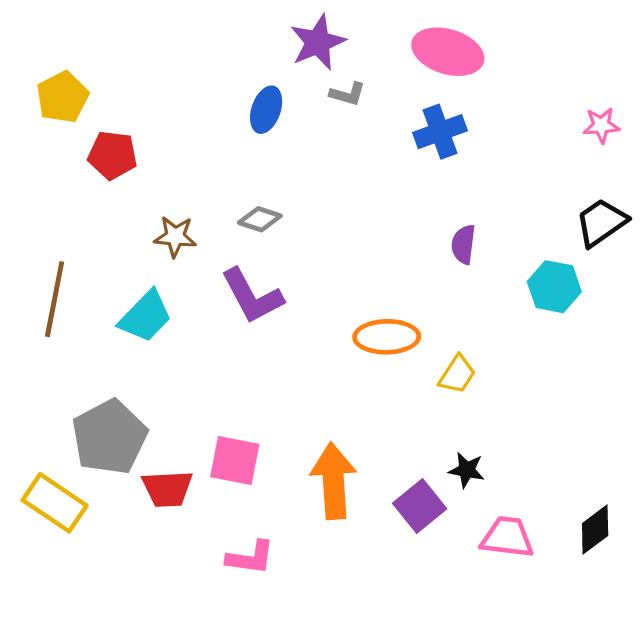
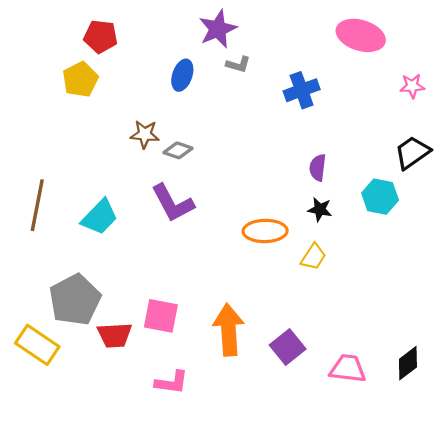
pink ellipse: (448, 52) -> (361, 35), moved
yellow pentagon: (62, 97) -> (80, 79), moved
red pentagon: (113, 155) -> (101, 37), moved
brown star: (175, 237) -> (145, 134), moved
black star: (467, 470) -> (320, 209), moved

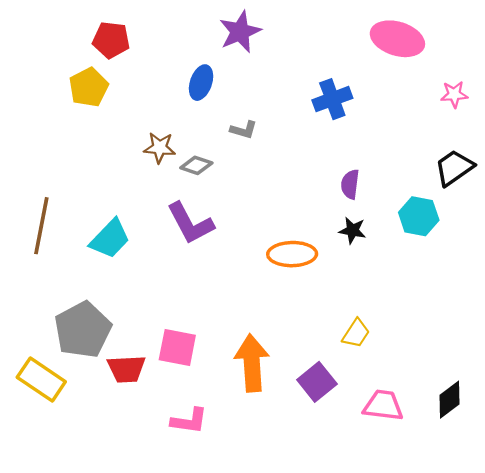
gray L-shape: (238, 64) -> (244, 130), moved
yellow trapezoid: (313, 257) -> (356, 333), moved

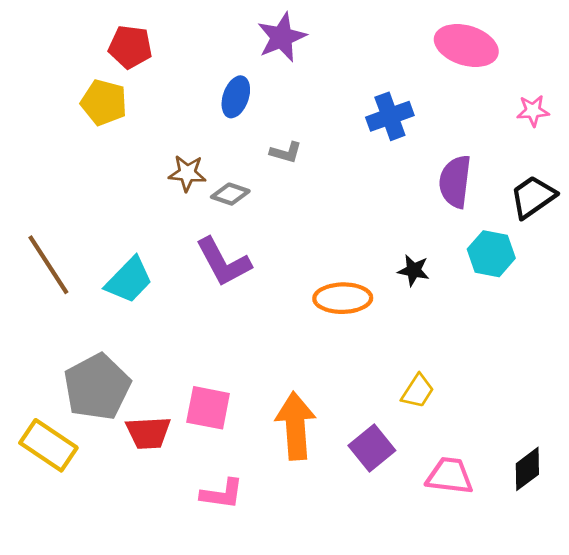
yellow pentagon: (89, 87) -> (104, 102), turned -30
purple semicircle: (350, 184) -> (455, 182), moved, size x1.5
brown line: (41, 226) -> (48, 265), turned -44

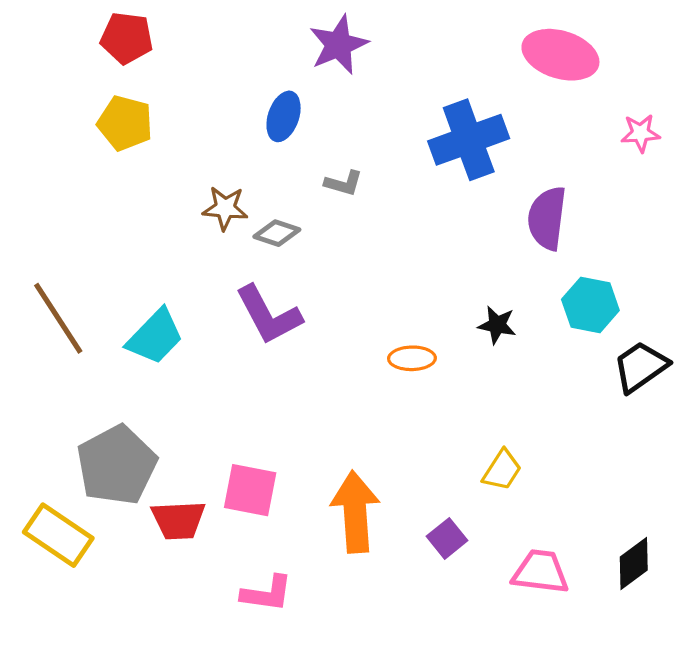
red pentagon: (130, 47) -> (127, 38), moved
blue cross: (390, 116) -> (469, 140), size x1.4
black trapezoid: (533, 197) -> (641, 367), moved
orange ellipse: (343, 298) -> (412, 358), size x0.7
purple square: (372, 448) -> (447, 538), size x0.7

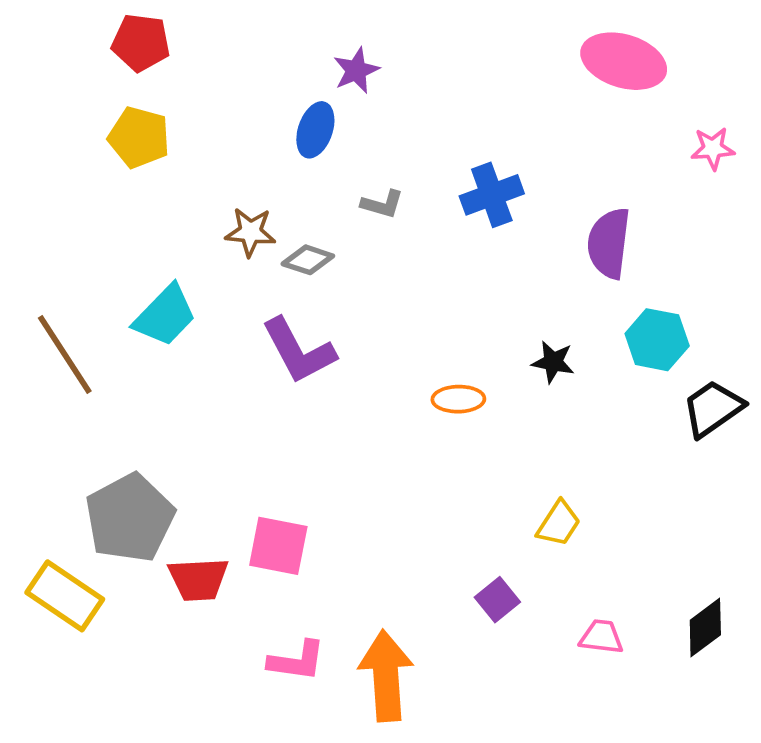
purple star: (339, 45) -> (356, 70), moved, size x0.7
blue cross: (469, 140) -> (492, 195), moved, size x0.7
cyan trapezoid: (155, 337) -> (165, 316), moved
orange arrow: (355, 512) -> (386, 676), moved
pink trapezoid: (540, 572) -> (601, 637), size x0.7

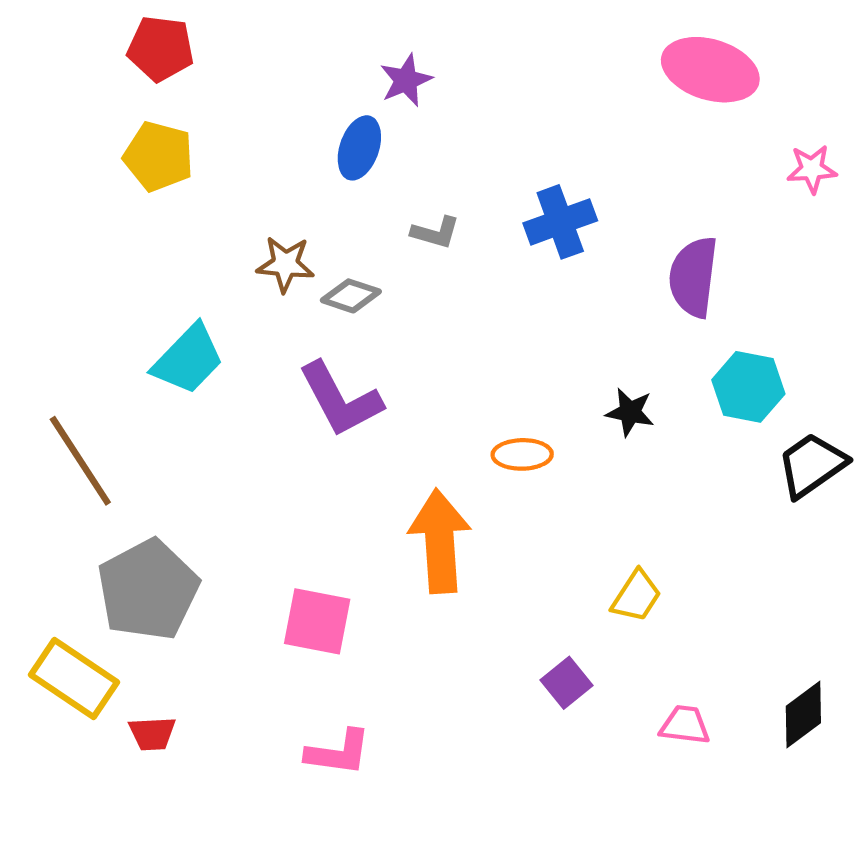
brown line: (65, 355) -> (80, 461), moved
red trapezoid: (198, 579) -> (152, 733), moved, size x0.7
orange arrow: (386, 676) -> (440, 541), moved

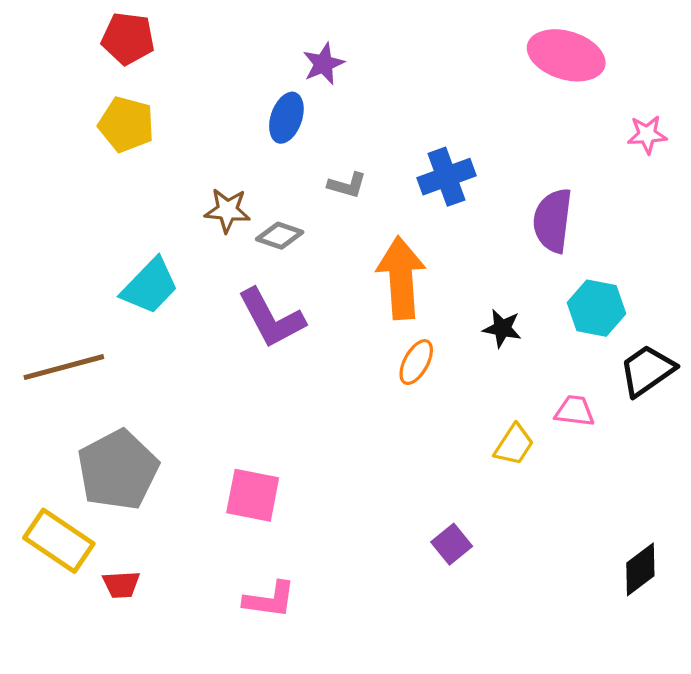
orange ellipse: (522, 454) -> (416, 362), turned -60
brown line: (80, 461) -> (64, 367), turned -72
orange arrow: (440, 541) -> (401, 278), moved
yellow trapezoid: (636, 596) -> (514, 445), moved
pink trapezoid: (685, 725) -> (575, 411), moved

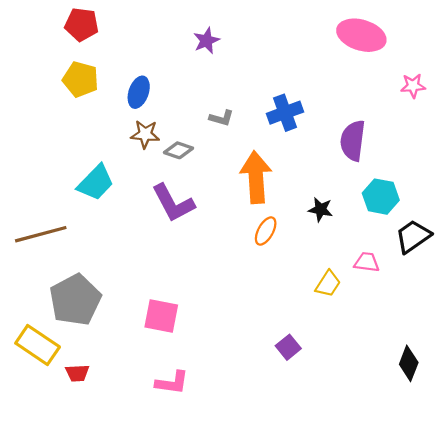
blue ellipse: (286, 118) -> (139, 92), moved
black diamond: (640, 569) -> (409, 363), turned -32

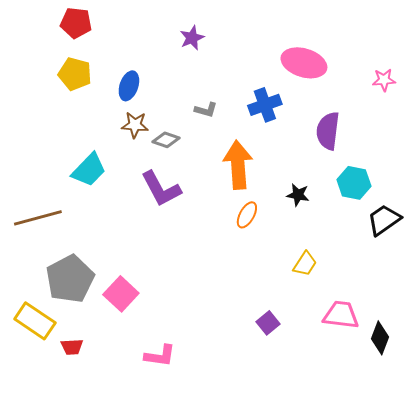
pink ellipse: (361, 35) -> (304, 63), moved
pink trapezoid: (367, 262) -> (341, 315), moved, size x1.5
pink square: (161, 316) -> (121, 294), moved, turned 32

